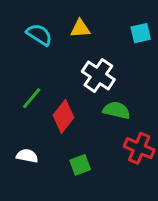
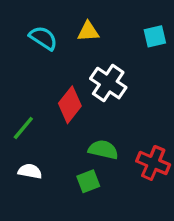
green line: (32, 98) -> (23, 128), moved
green semicircle: (116, 110) -> (103, 150), moved
red diamond: (63, 116) -> (70, 105), moved

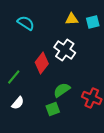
yellow triangle: (88, 31) -> (72, 19), moved
green semicircle: (103, 150) -> (62, 90), turned -48
white semicircle: (30, 171) -> (18, 103), turned 120

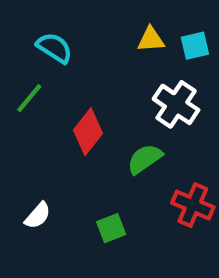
white cross: (65, 50) -> (176, 104), moved
green line: (14, 77) -> (29, 98), moved
green semicircle: (62, 90) -> (145, 159), moved

